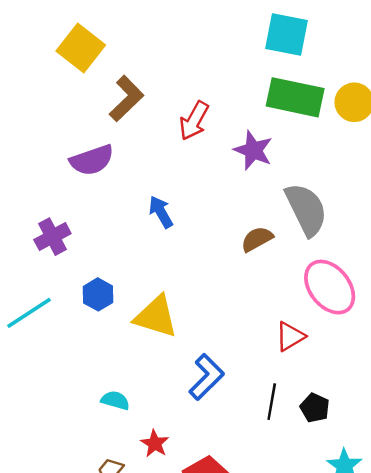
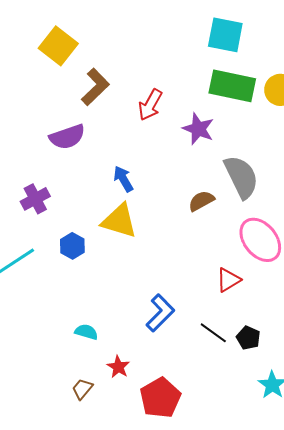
yellow triangle: (156, 317) -> (119, 221), moved
black line: (272, 402) -> (213, 333), turned -64

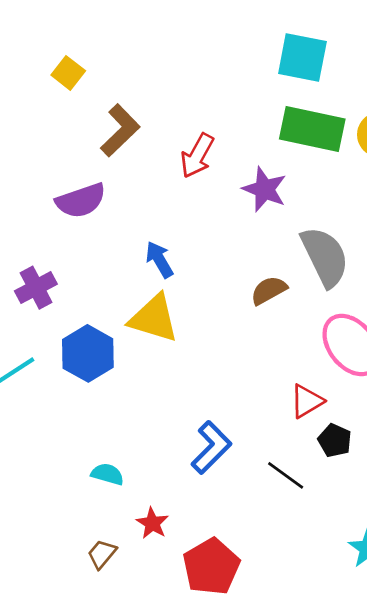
yellow square: (58, 46) -> (68, 73), size x0.6
blue hexagon: (72, 246) -> (88, 353), size x1.5
black pentagon: (248, 338) -> (335, 440), moved

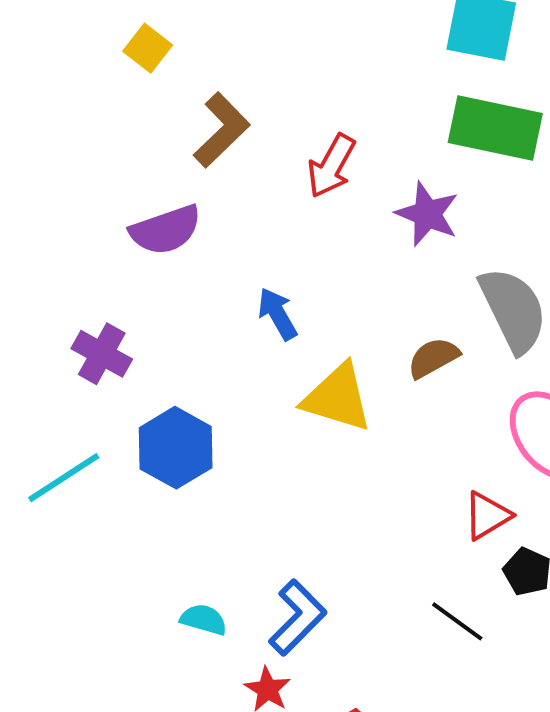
purple cross: (36, 288) -> (102, 354), turned -33
yellow triangle: (154, 318) -> (337, 398), moved
blue L-shape: (211, 447) -> (297, 617), moved

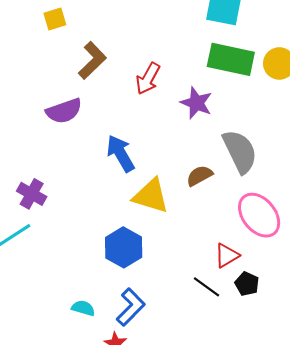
yellow square: (148, 48) -> (55, 19), turned 35
blue arrow: (277, 314) -> (121, 153), size x1.4
purple cross: (102, 354) -> (32, 194), moved
blue hexagon: (176, 448) -> (124, 247), moved
black line: (457, 621) -> (207, 287), moved

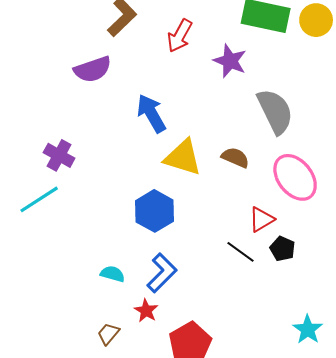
brown semicircle: (199, 176) -> (235, 157), moved, turned 52

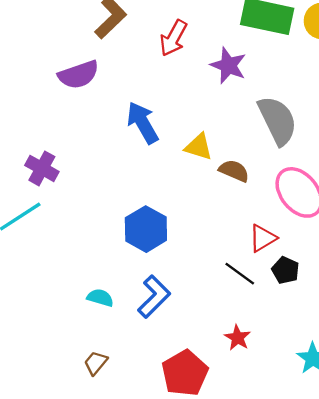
yellow triangle: (183, 157) -> (199, 147), moved, size x0.7
red star: (146, 311) -> (237, 338), moved

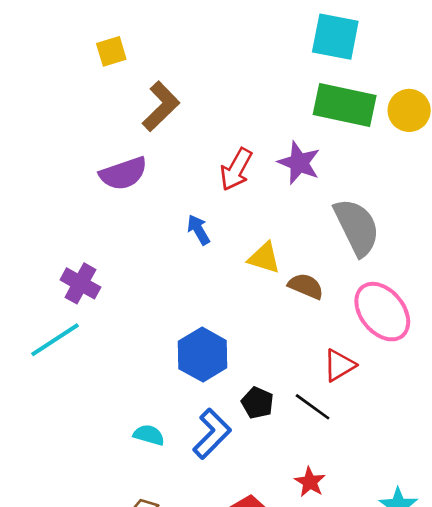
red arrow: (173, 38) -> (236, 169), moved
blue arrow: (143, 123) -> (199, 230), size x0.6
black pentagon: (285, 270) -> (258, 403), moved

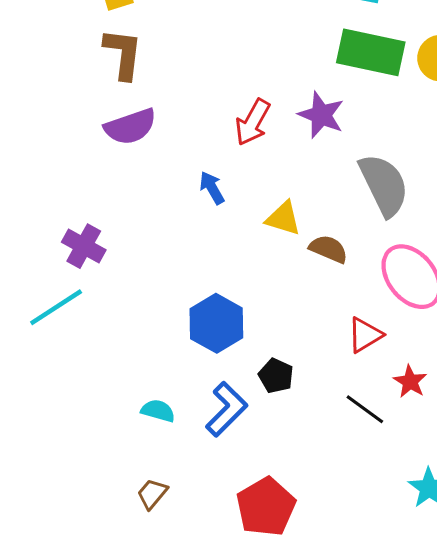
brown L-shape: (161, 106) -> (123, 54), moved, turned -39
black line: (313, 407) -> (365, 409), moved
red star: (310, 482) -> (410, 382), moved

